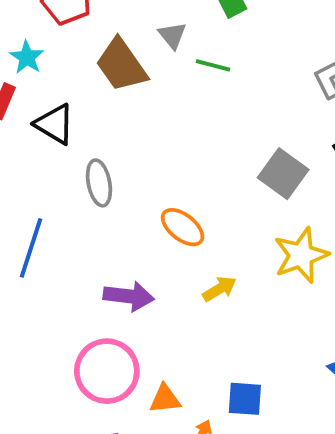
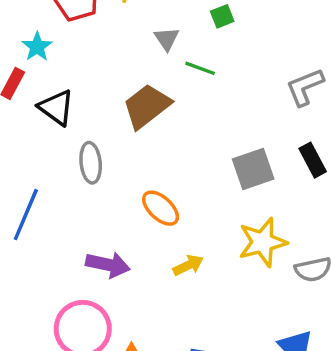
brown trapezoid: (121, 65) -> (147, 106), moved, turned 82
gray square: (283, 174) -> (253, 169), turned 30

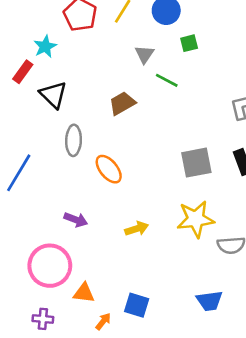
brown trapezoid: (147, 106) -> (122, 103), size x0.7
orange ellipse: (161, 208) -> (109, 169), moved
purple arrow: (108, 265) -> (76, 220), size x0.7

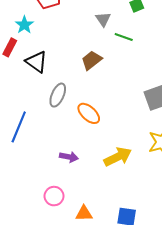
gray ellipse: (74, 140) -> (58, 95), turned 30
yellow arrow: (137, 229) -> (118, 157), size x1.5
pink circle: (50, 266) -> (54, 196), size x0.6

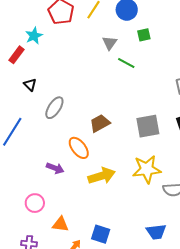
brown trapezoid: (91, 60) -> (100, 123), moved
black triangle: (36, 62) -> (30, 85), moved, size x0.6
orange ellipse: (89, 113) -> (79, 148), moved

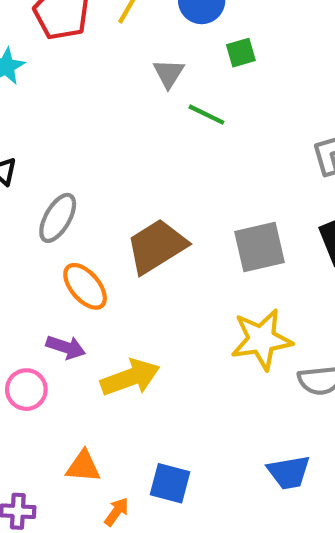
brown trapezoid: (100, 123) -> (157, 246), size x1.4
orange ellipse: (79, 148) -> (85, 286), moved
yellow arrow: (102, 176) -> (130, 377), moved
pink circle: (35, 203) -> (26, 390), moved

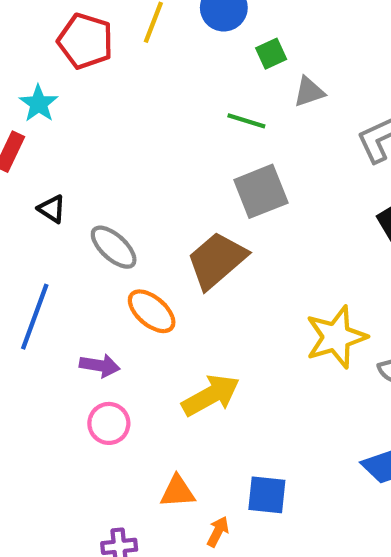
gray triangle: (169, 73) -> (309, 92), moved, turned 48
gray ellipse: (58, 218) -> (114, 247), turned -69
gray square: (259, 247) -> (261, 191), moved
purple arrow: (66, 347) -> (100, 366), moved

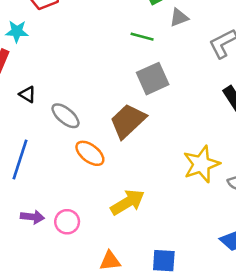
cyan star: (39, 104) -> (17, 31), turned -30
purple arrow: (100, 366) -> (32, 217), moved

